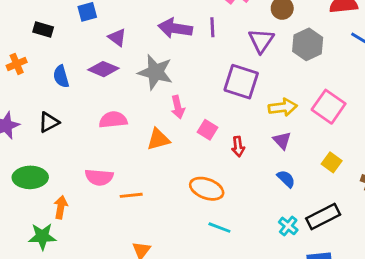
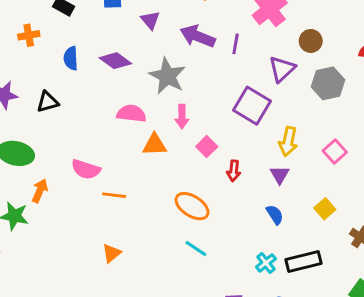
purple triangle: (117, 37) -> (150, 20), moved
yellow arrow: (283, 107) -> (288, 141), turned 96
pink square: (329, 107) -> (335, 152), size x0.7
pink semicircle: (113, 120) -> (131, 114), moved

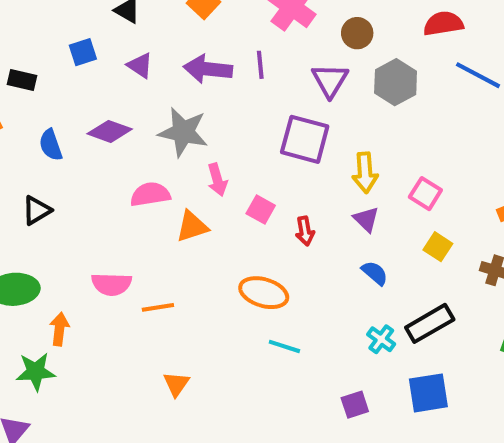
pink square: (335, 152) -> (425, 194), moved

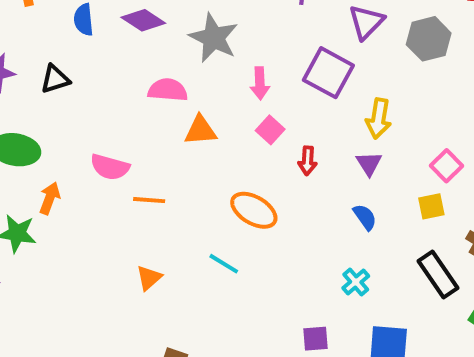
pink arrow: (217, 180) -> (260, 83), moved
pink square: (425, 194) -> (447, 166), moved
yellow square: (438, 247) -> (431, 206), turned 32
black rectangle: (430, 323) -> (438, 275), moved, turned 72
cyan line: (284, 346) -> (224, 264), moved

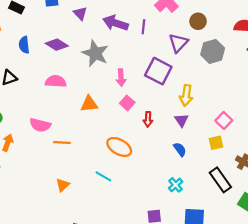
pink semicircle: (168, 90) -> (56, 81), moved

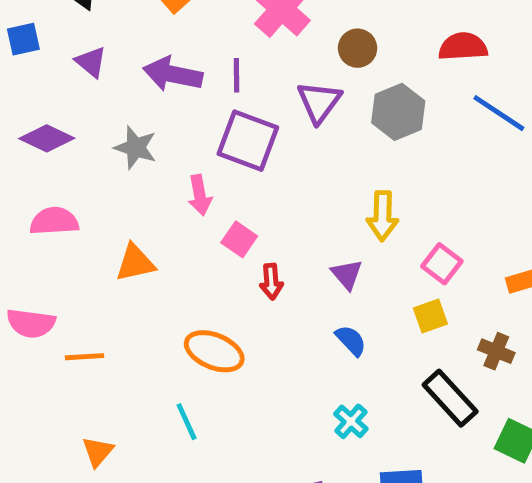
gray star: (95, 53) -> (136, 148), size x0.7
purple square: (158, 71) -> (248, 141), moved
yellow arrow: (186, 95) -> (383, 216), moved
pink square: (127, 103) -> (239, 239), moved
cyan line: (103, 176) -> (187, 422), turned 42

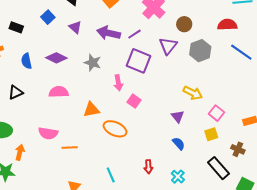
blue square: (23, 39) -> (48, 17), turned -32
purple line: (237, 75) -> (135, 34), turned 56
yellow arrow: (383, 216) -> (193, 93), turned -66
red arrow: (271, 282) -> (148, 167), moved
orange ellipse: (214, 351) -> (115, 129), moved

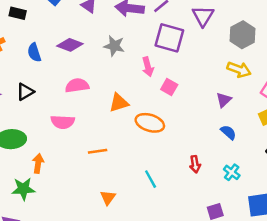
gray hexagon: (200, 51) -> (242, 35), moved
purple triangle: (178, 117) -> (224, 100), turned 32
pink semicircle: (48, 133) -> (63, 122), moved

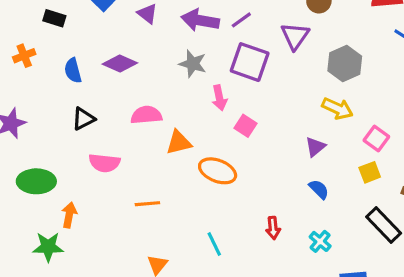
gray star: (114, 46) -> (193, 64), moved
pink semicircle: (77, 86) -> (146, 115), moved
black triangle: (25, 92) -> (83, 119), moved

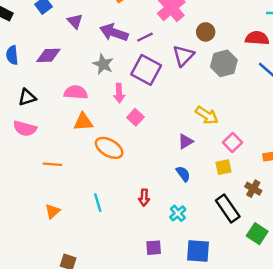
purple diamond: (120, 63) -> (48, 55), turned -35
gray hexagon: (345, 64) -> (224, 63), moved
pink semicircle: (146, 115) -> (76, 92), moved
black triangle: (83, 119) -> (27, 97), moved

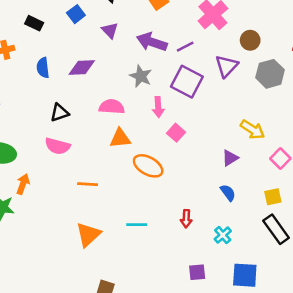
yellow square: (223, 167) -> (273, 197), moved
cyan line: (98, 203) -> (137, 225), turned -72
orange triangle: (53, 211) -> (88, 235), size x1.5

